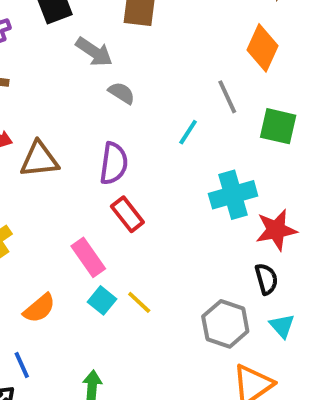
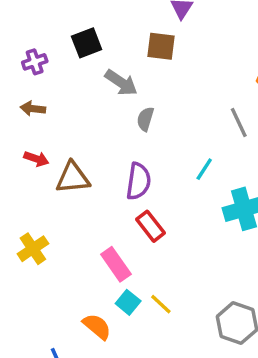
gray semicircle: (122, 93) -> (145, 119), turned -105
cyan line: (188, 132) -> (204, 169), moved
orange semicircle: (39, 308) -> (97, 327), moved, turned -100

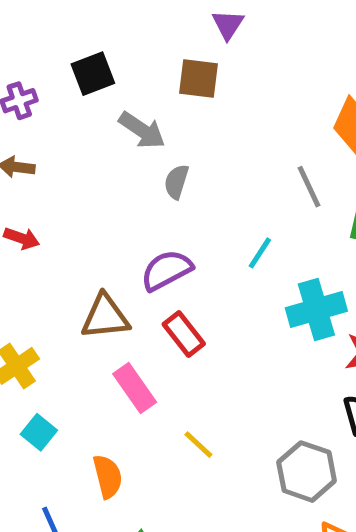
brown triangle: (73, 178) -> (105, 317), moved
purple semicircle: (138, 181) -> (167, 270), turned -126
cyan square: (128, 302) -> (39, 432), moved
orange semicircle: (97, 327) -> (108, 476), turned 36

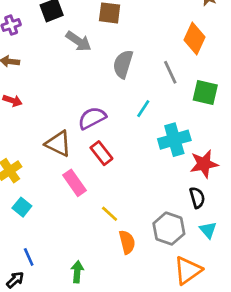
gray semicircle: (176, 182) -> (123, 64), moved, size x1.5
brown triangle: (105, 317) -> (58, 144), turned 32
orange semicircle: (108, 476) -> (127, 242), moved

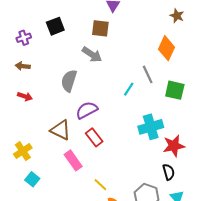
gray arrow: (79, 41) -> (92, 55), moved
gray semicircle: (123, 64) -> (69, 81), moved
cyan line: (143, 109) -> (129, 89), moved

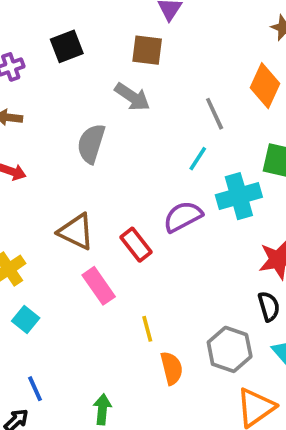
gray line: (148, 74) -> (215, 114), moved
purple semicircle: (87, 110) -> (183, 217), moved
cyan cross: (151, 127) -> (239, 196), moved
yellow line: (100, 185) -> (147, 329), turned 32

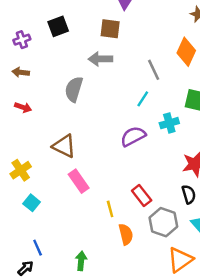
gray arrow: (132, 97) -> (100, 59), turned 145
cyan cross: (239, 196) -> (169, 123), size x0.7
red rectangle: (136, 245) -> (142, 196), moved

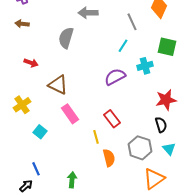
red arrow: (23, 107) -> (31, 63), moved
red rectangle: (142, 196) -> (112, 119), moved
cyan square: (32, 203) -> (40, 132), moved

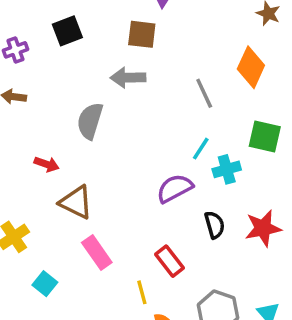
cyan line: (123, 46) -> (201, 149), moved
red arrow: (31, 63) -> (47, 164), moved
black semicircle: (161, 125) -> (215, 225), moved

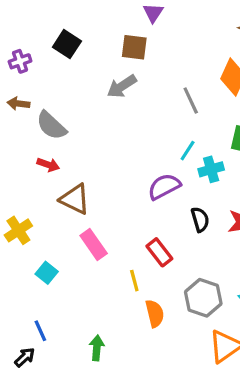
black square: (67, 31) -> (67, 44), turned -36
gray arrow: (128, 78) -> (122, 86), turned -32
gray semicircle: (90, 121) -> (51, 126), moved, turned -64

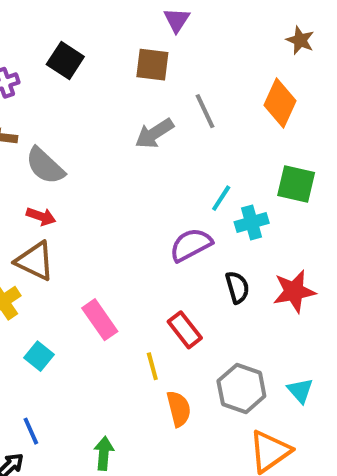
gray arrow: (122, 86) -> (154, 133), moved
gray line: (191, 100) -> (205, 111), moved
brown triangle: (75, 199) -> (35, 261), moved

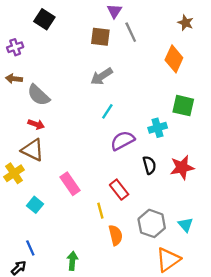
black square: (65, 61) -> (44, 19), moved
gray line: (205, 111) -> (131, 32), moved
cyan line: (221, 198) -> (107, 111), moved

